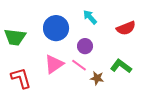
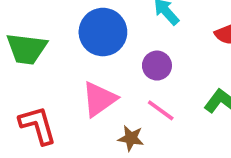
pink line: (79, 65) -> (161, 110), moved
brown star: (97, 78) -> (131, 138), moved

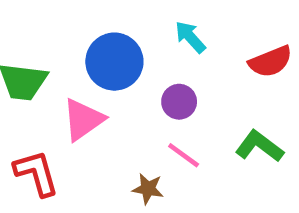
pink triangle: (99, 99) -> (83, 120), moved

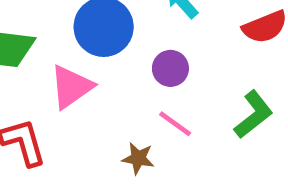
green L-shape: (259, 146) -> (253, 115), turned 105

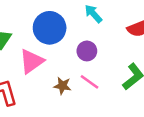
brown star: (138, 158) -> (62, 86), moved

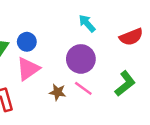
blue circle: (50, 28) -> (27, 42), moved, size x0.6
purple circle: (87, 51) -> (81, 59), size x1.5

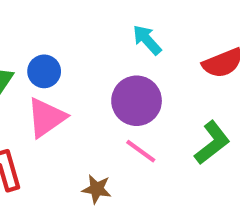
brown star: (58, 92) -> (97, 189), moved

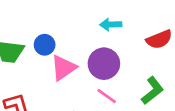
cyan arrow: (147, 40) -> (111, 25), turned -50
pink triangle: (46, 118) -> (63, 68), moved

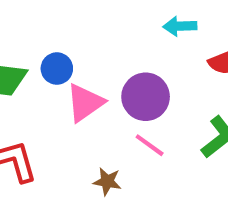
cyan arrow: (111, 25) -> (180, 26), moved

